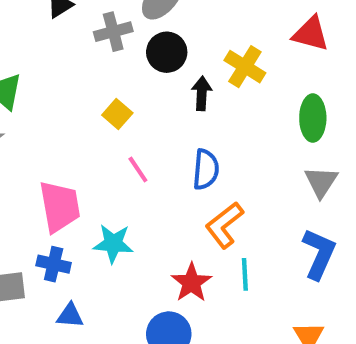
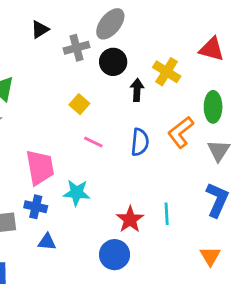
pink line: (138, 169) -> (93, 142), turned -30
orange L-shape: (224, 225) -> (181, 132), moved

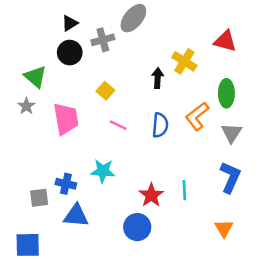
black circle: (113, 62) -> (70, 53), moved
pink trapezoid: (40, 167) -> (66, 119), moved
blue triangle: (47, 242) -> (76, 216), size x1.5

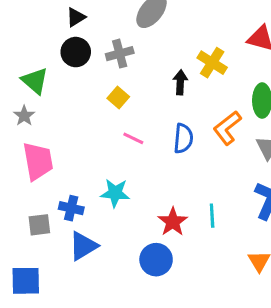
gray cross: (103, 40) -> (120, 54), moved
pink trapezoid: (66, 119) -> (38, 161), moved
blue triangle: (76, 216) -> (83, 246), turned -36

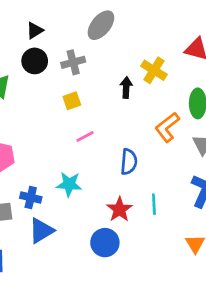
yellow square: (118, 97) -> (72, 101), turned 30
pink line: (133, 138) -> (85, 137), turned -54
blue semicircle: (183, 138) -> (129, 162), moved

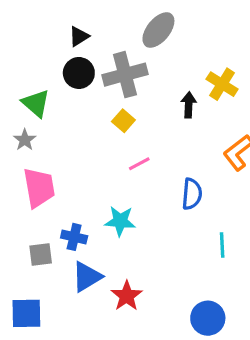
gray cross: (73, 62) -> (125, 75), size x1.5
yellow square: (72, 101) -> (123, 121), turned -30
red star: (120, 209) -> (127, 296), moved
blue circle: (105, 243) -> (208, 318), moved

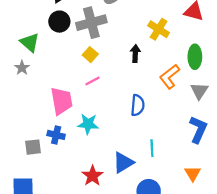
black arrow: (189, 105) -> (135, 53), moved
pink line: (139, 164) -> (92, 81), moved
pink trapezoid: (39, 188) -> (62, 101), moved
cyan line: (222, 245) -> (152, 148), moved
blue triangle: (87, 277) -> (123, 163), moved

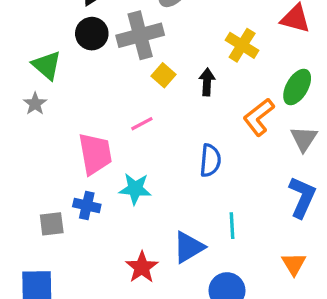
yellow square: (90, 55) -> (164, 75), moved
green ellipse: (195, 57) -> (297, 87), turned 30

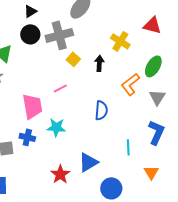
cyan line: (232, 226) -> (128, 147), moved

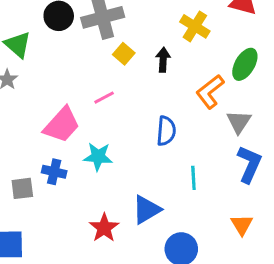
gray triangle: (157, 97) -> (239, 122), moved
pink trapezoid: (32, 106) -> (62, 125), turned 52
cyan line: (128, 147) -> (193, 178), moved

